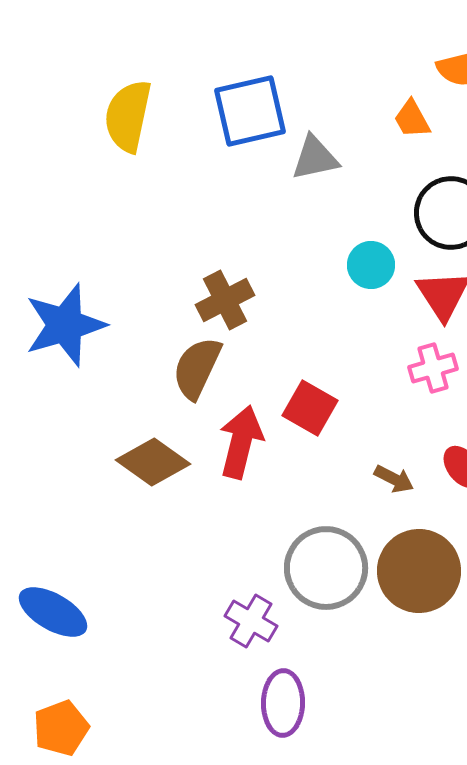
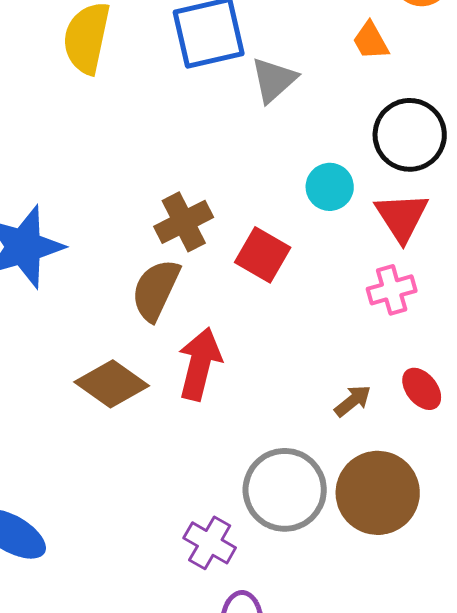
gray triangle: (315, 158) -> (274, 80), turned -30
red square: (310, 408) -> (263, 255), moved
brown arrow: (394, 479) -> (353, 401), turned -66

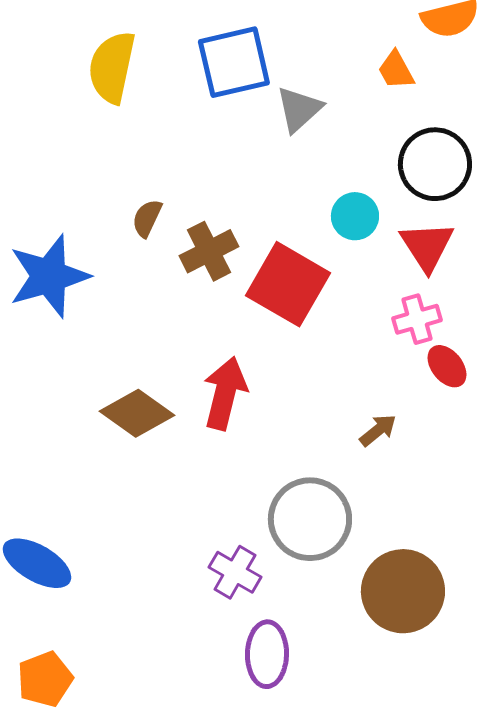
red square: (263, 255) -> (288, 284), size x1.5
brown semicircle: (156, 290) -> (147, 218), moved, size x0.6
red ellipse: (422, 389) -> (447, 366), moved
brown circle: (378, 493) -> (403, 591), moved

